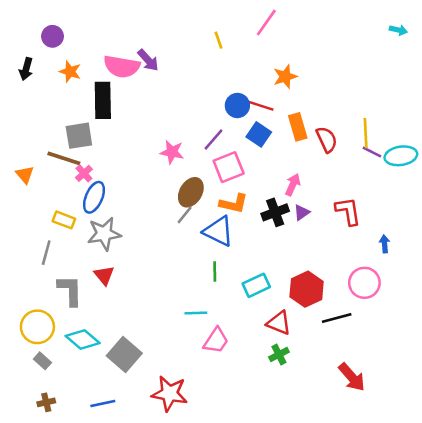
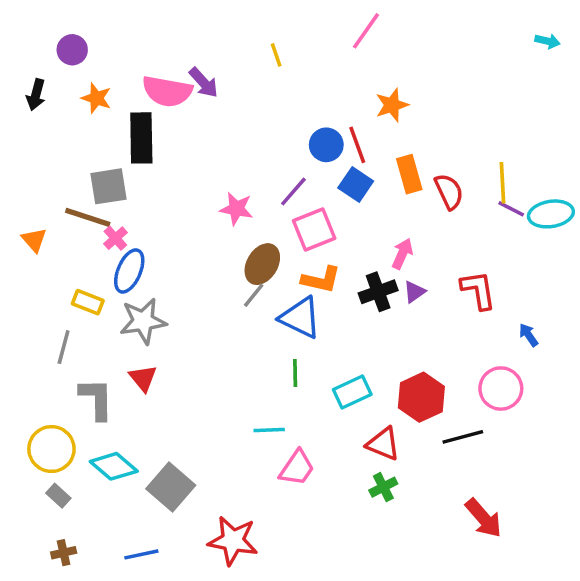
yellow line: (219, 40) -> (276, 55), moved
red line: (260, 105) -> (357, 145), turned 52
blue arrow: (385, 244) -> (528, 335), turned -30

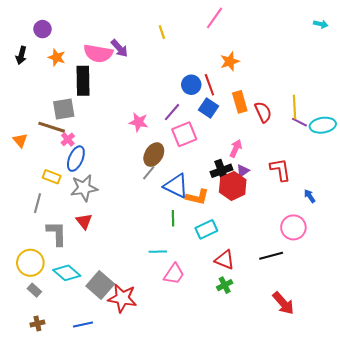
orange L-shape: (321, 280) -> (197, 197), moved
red hexagon: (421, 397) -> (233, 186), moved
red star: (233, 541) -> (122, 298), moved

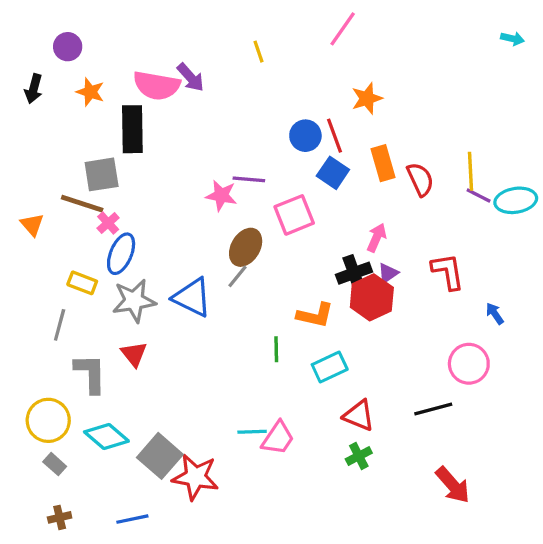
purple line: (172, 112) -> (249, 179), moved, turned 54
blue triangle: (176, 186) -> (192, 297), moved
cyan line: (158, 252) -> (252, 432), moved

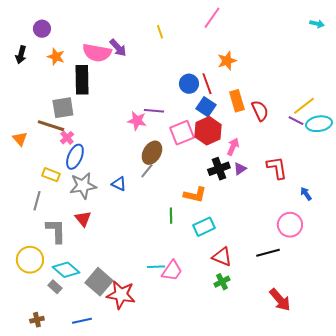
yellow line: (470, 171) -> (304, 106), moved, turned 55
blue triangle: (192, 297) -> (119, 184), size x0.6
red hexagon: (372, 297) -> (208, 131), moved
gray rectangle: (55, 464) -> (55, 287), moved

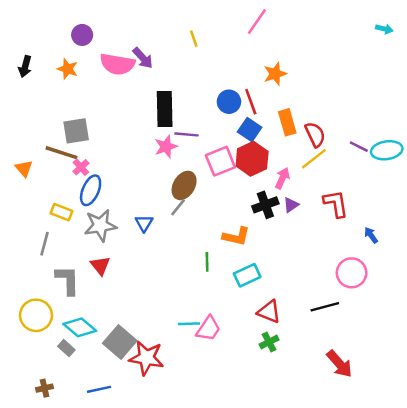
purple circle: (42, 29) -> (82, 35), moved
black rectangle: (82, 80) -> (165, 109), moved
yellow line: (304, 106) -> (314, 159), moved
pink star: (137, 121) -> (166, 147), turned -30
blue triangle: (119, 184) -> (144, 223), turned 35

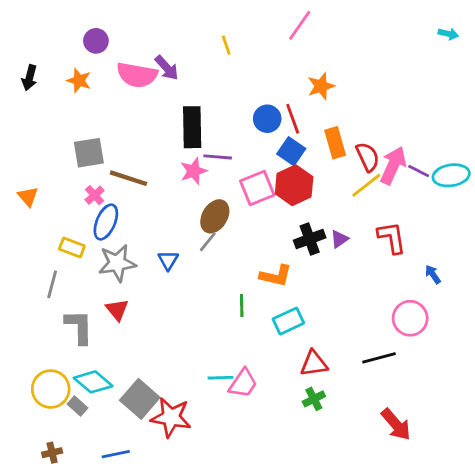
brown line: (61, 153) -> (129, 178), moved
pink arrow: (282, 178) -> (393, 165), moved, size x1.5
red triangle: (269, 312) -> (314, 364), turned -30
yellow circle: (36, 315) -> (51, 389), moved

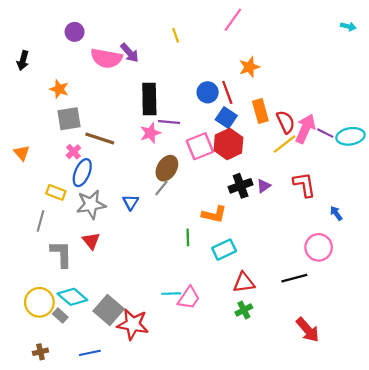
orange star: (79, 81) -> (59, 89), moved

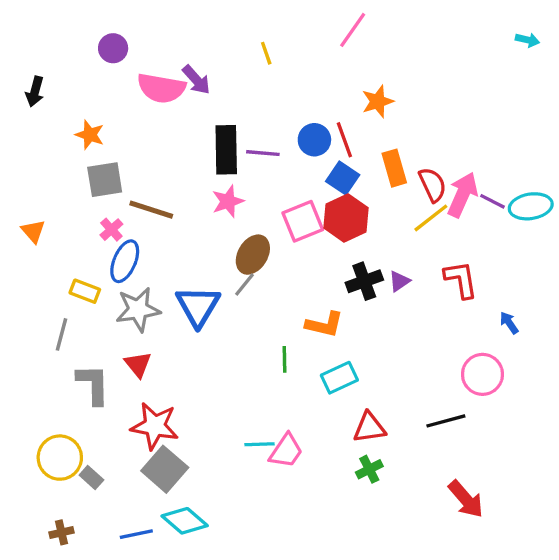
purple line: (169, 122) -> (263, 153), moved
blue triangle: (131, 202) -> (198, 306), size x1.8
cyan diamond: (72, 297) -> (185, 521), moved
red star: (133, 324) -> (155, 426), moved

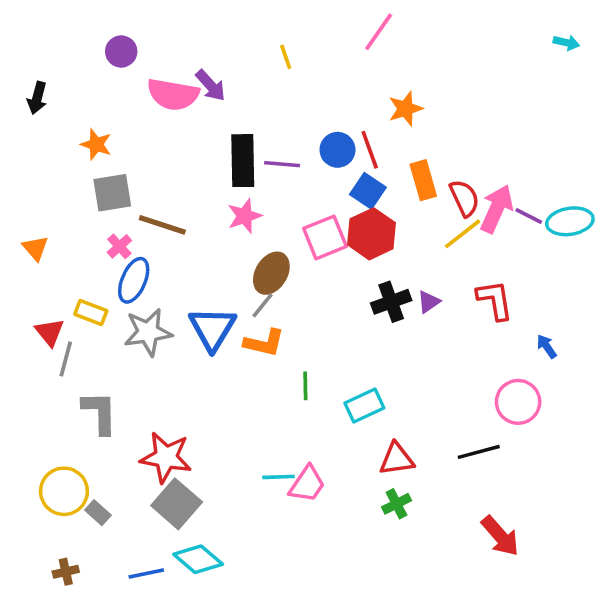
orange L-shape: (324, 324) -> (264, 343), moved
red triangle: (138, 364) -> (50, 332), moved

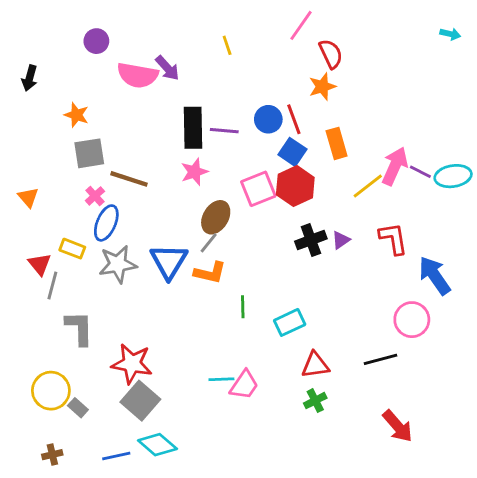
red semicircle: (464, 198) -> (331, 54), moved
blue arrow: (547, 346) -> (435, 276), size x2.0

